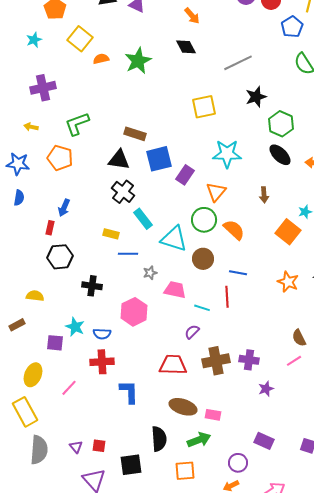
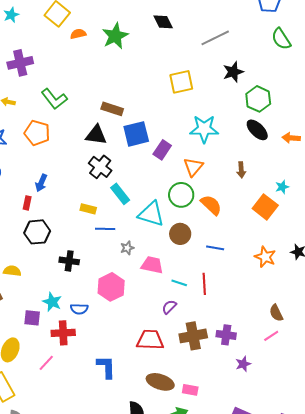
green L-shape: (77, 124) -> (54, 99), turned -108
red line: (227, 297) -> (204, 284), moved
red cross: (102, 362) -> (63, 333), moved

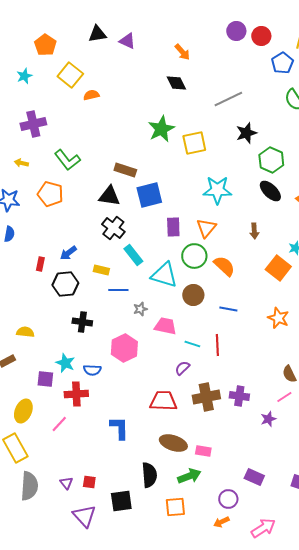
green star: (115, 36) -> (161, 129), moved
purple rectangle: (162, 150) -> (173, 227), moved, turned -36
blue arrow: (41, 183) -> (68, 253), moved, turned 30
black hexagon: (37, 232) -> (65, 284), moved
purple star: (243, 364) -> (268, 419), moved

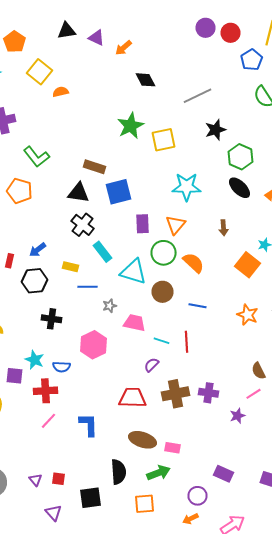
orange arrow: (182, 52) -> (124, 48), moved, turned 90
pink line: (59, 424) -> (48, 421), moved
purple triangle: (84, 516) -> (54, 513), size x0.7

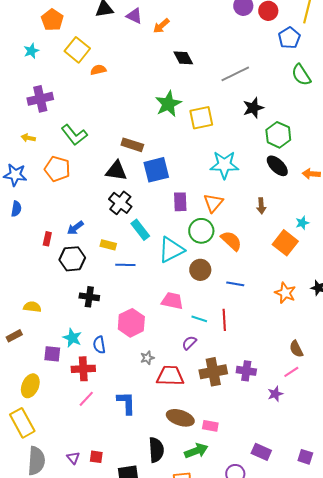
cyan triangle: (134, 272) -> (171, 250), turned -44
gray star: (110, 306) -> (147, 358), moved
blue semicircle: (62, 367) -> (99, 345), turned 78

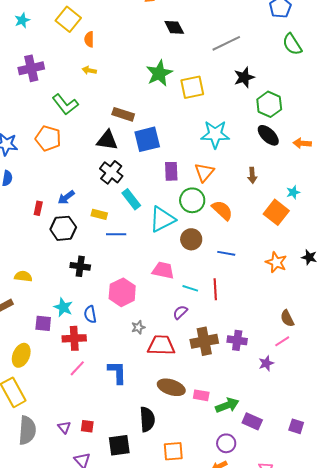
orange semicircle: (98, 70) -> (89, 39), turned -77
yellow arrow: (28, 138) -> (89, 70), moved
green arrow: (196, 451) -> (227, 405), moved

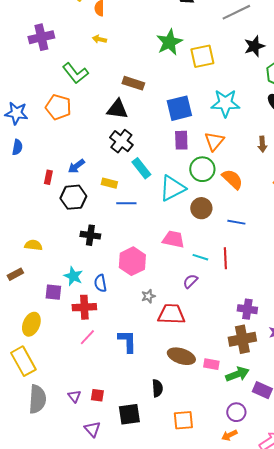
blue square: (147, 139) -> (179, 108), moved
brown cross: (204, 341) -> (242, 339), moved
black semicircle: (147, 419) -> (157, 388), size x0.7

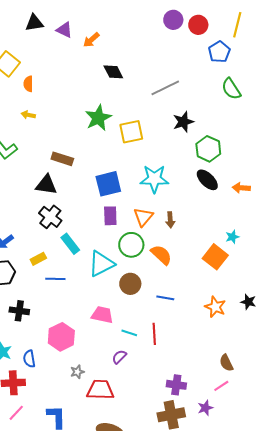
brown arrow: (262, 144) -> (170, 220), moved
yellow rectangle: (109, 183) -> (38, 259), turned -42

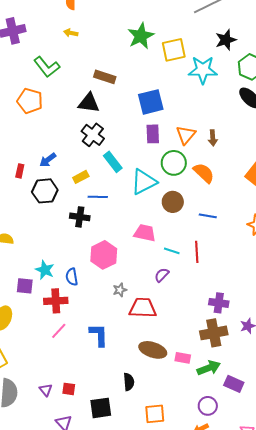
cyan star: (154, 179) -> (203, 70), moved
black cross: (19, 311) -> (80, 217), moved

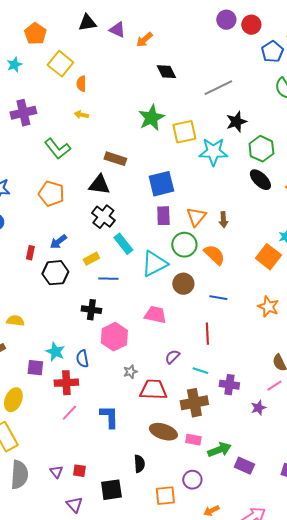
orange pentagon: (30, 101) -> (51, 194), moved
black cross: (80, 217) -> (91, 310), moved
cyan line: (172, 251) -> (200, 371), moved
brown cross: (214, 333) -> (194, 403), moved
purple circle: (208, 406) -> (192, 480), moved

